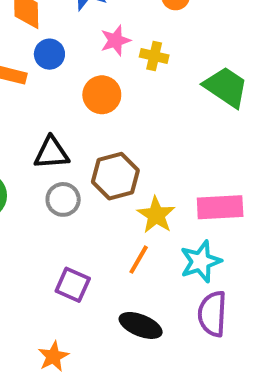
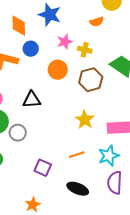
brown hexagon: (115, 176) -> (91, 80), moved
gray circle: (63, 199) -> (18, 133), moved
yellow star: (156, 215) -> (85, 120), moved
orange line: (139, 260) -> (77, 155), turned 42

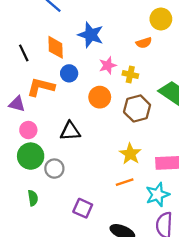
orange line: (77, 155) -> (125, 182), moved

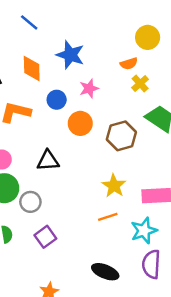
blue circle: (69, 73) -> (57, 100), moved
yellow cross: (130, 74) -> (140, 84), moved, turned 35
purple square: (83, 208) -> (45, 237), moved, turned 30

